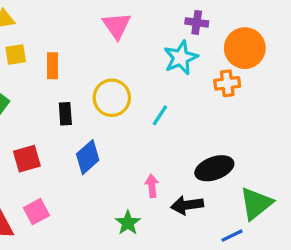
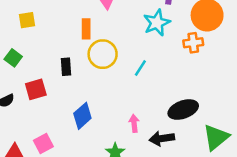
orange rectangle: (52, 66) -> (86, 29), moved
blue diamond: (88, 157) -> (82, 116), moved
red square: (27, 159) -> (36, 89), moved

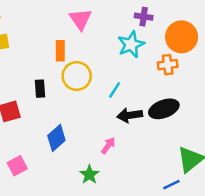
black ellipse: (183, 110) -> (164, 109), moved
pink arrow: (134, 123) -> (108, 145), turned 42
black arrow: (162, 138) -> (130, 115), moved

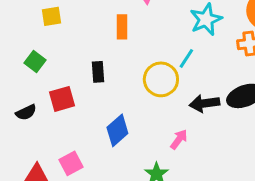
yellow circle: (77, 76) -> (161, 79), moved
cyan line: (115, 90) -> (186, 58), moved

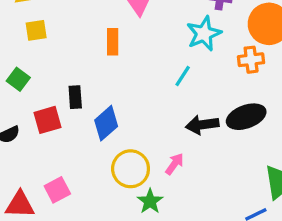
black rectangle: (98, 72) -> (75, 97), moved
yellow circle: (161, 79) -> (131, 169), moved
blue diamond: (117, 130) -> (106, 123), moved

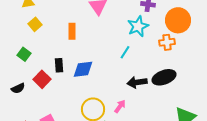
yellow square: (36, 30) -> (35, 24), turned -32
orange rectangle: (113, 42) -> (72, 31), moved
red square: (48, 120) -> (42, 79), turned -30
blue diamond: (106, 123) -> (83, 69), moved, turned 35

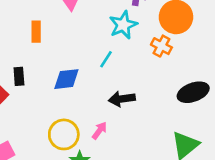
orange cross: (167, 42) -> (161, 46), turned 35
blue diamond: (83, 69) -> (66, 79), moved
black ellipse: (164, 77) -> (193, 92), moved

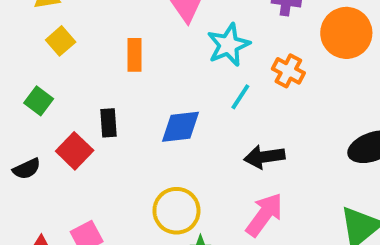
cyan star: (123, 25) -> (228, 45), moved
orange cross: (161, 46) -> (288, 71), moved
pink arrow: (99, 131) -> (264, 215), moved, size x1.6

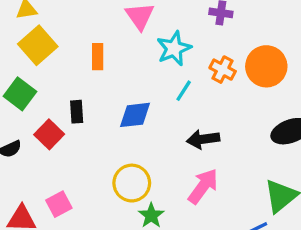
orange circle: (346, 33) -> (266, 66), moved
yellow square: (61, 41) -> (38, 45), size x1.6
green square: (39, 101) -> (20, 94), size x1.4

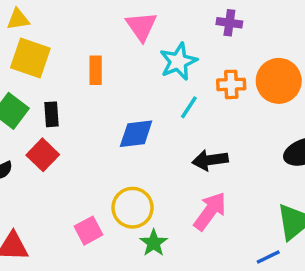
yellow square: (38, 45) -> (30, 58), turned -30
orange cross: (223, 70) -> (231, 84), turned -30
black rectangle: (77, 112) -> (52, 114), moved
pink square: (59, 204) -> (88, 231), moved

